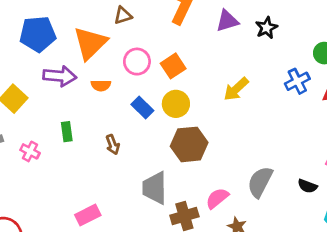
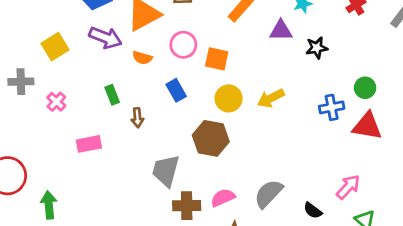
orange square: (173, 66) -> (217, 59), turned 30
yellow circle: (176, 104) -> (229, 98), moved
green rectangle: (67, 132) -> (112, 95), moved, turned -30
pink rectangle: (88, 215) -> (89, 144), moved

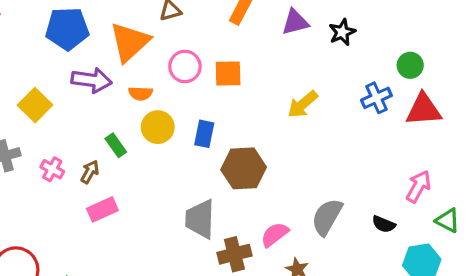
blue rectangle: (176, 90) -> (204, 134), moved, turned 55
yellow circle: (229, 98) -> (158, 127), moved
brown arrow: (137, 118) -> (90, 172), moved, turned -132

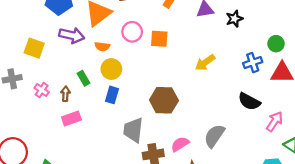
yellow square: (35, 105) -> (34, 48), turned -30
blue rectangle: (204, 134) -> (112, 95), moved
brown arrow: (90, 172) -> (65, 94), turned -32
black semicircle: (384, 224) -> (249, 102), moved, size x1.5

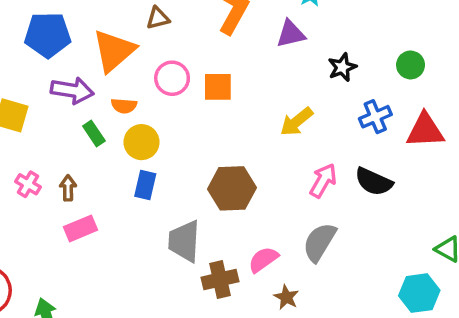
black star: (234, 19) -> (342, 67), moved
green circle: (276, 44) -> (411, 65), moved
green rectangle: (83, 78) -> (94, 134), moved
pink arrow: (275, 121) -> (323, 181), moved

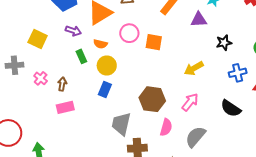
purple arrow: (72, 90) -> (73, 31), size x0.7
pink arrow: (323, 181) -> (190, 102), moved
pink semicircle: (263, 260) -> (166, 127), moved, turned 132

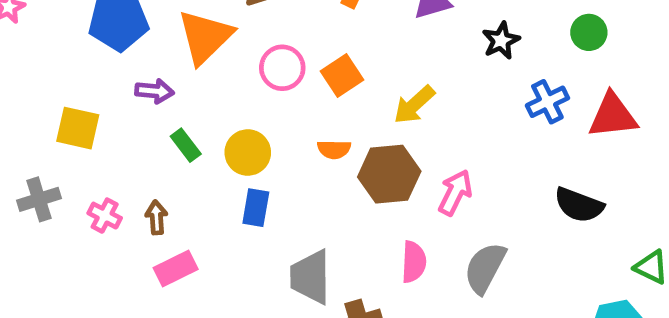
orange square: (154, 42) -> (342, 75), turned -30
orange semicircle: (100, 44) -> (334, 149), moved
yellow arrow: (194, 68) -> (414, 105), moved
brown hexagon: (152, 99) -> (389, 174), moved
black semicircle: (231, 108) -> (579, 205), moved

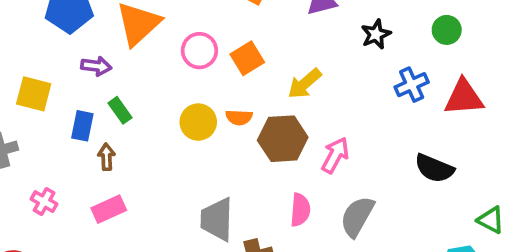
yellow circle: (248, 153) -> (198, 122), moved
blue rectangle: (256, 208) -> (82, 126), moved
pink cross: (105, 216) -> (44, 202), moved
brown arrow: (156, 217) -> (107, 157), moved

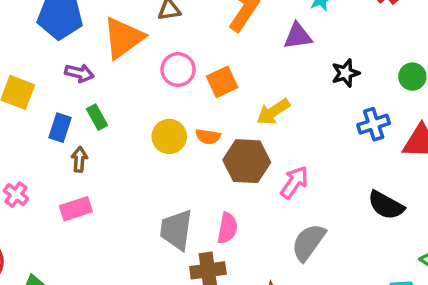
pink semicircle: (300, 210) -> (227, 228), moved

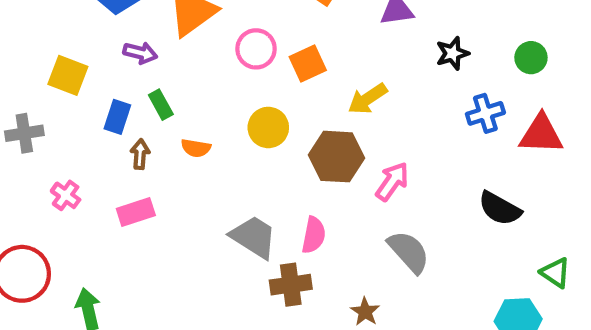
yellow circle: (169, 136) -> (268, 127), moved
orange semicircle: (208, 136) -> (196, 148), moved
gray trapezoid: (176, 230) -> (254, 237), turned 114
gray semicircle: (308, 242) -> (409, 252), turned 102

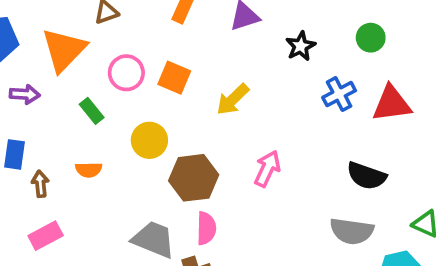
orange square: (308, 63) -> (174, 78), turned -32
green rectangle: (161, 105) -> (92, 111), moved
brown hexagon: (336, 157) -> (194, 178), moved
gray semicircle: (409, 252) -> (352, 231), moved, turned 150

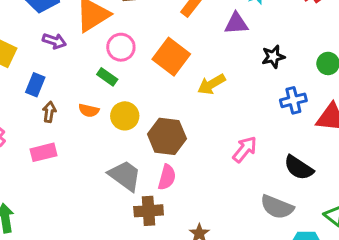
pink circle: (126, 73) -> (121, 47), moved
orange square: (174, 78) -> (171, 57), size x1.4
green rectangle: (92, 111) -> (107, 77), moved, turned -30
yellow circle: (149, 140) -> (125, 116), moved
pink arrow: (267, 169) -> (245, 149), moved

